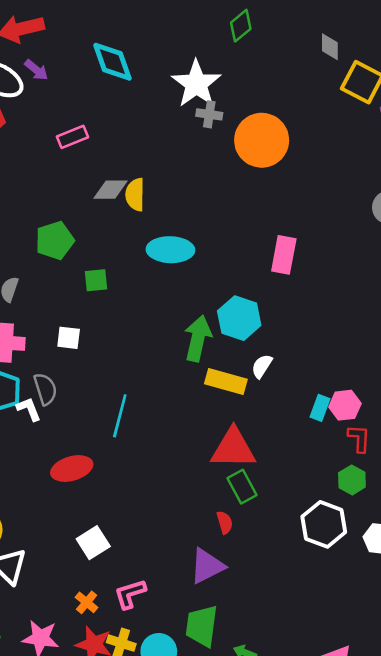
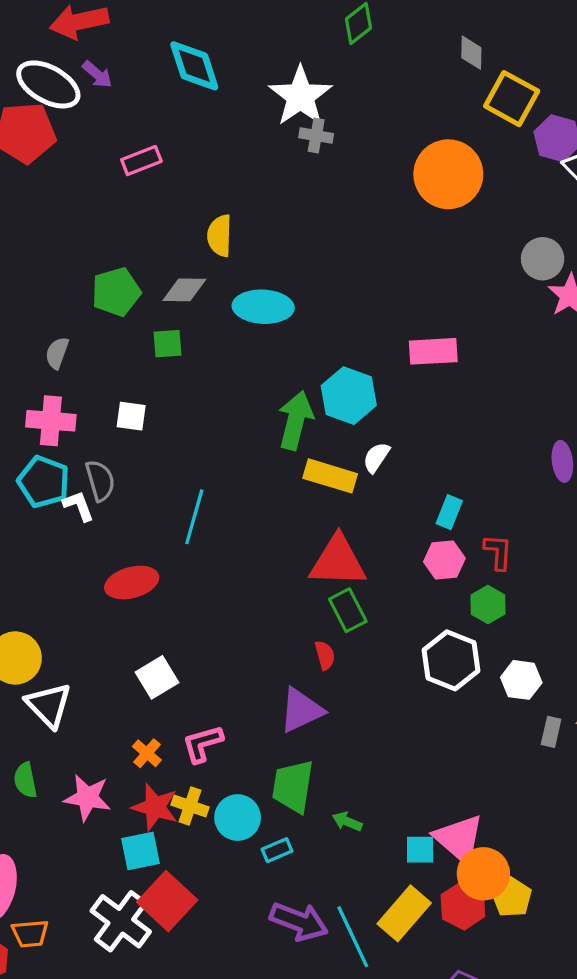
orange circle: (262, 140) -> (448, 174), moved
gray diamond: (111, 190) -> (184, 290), moved
pink rectangle: (284, 255) -> (433, 351), moved, turned 75
pink hexagon: (345, 405) -> (444, 560), moved

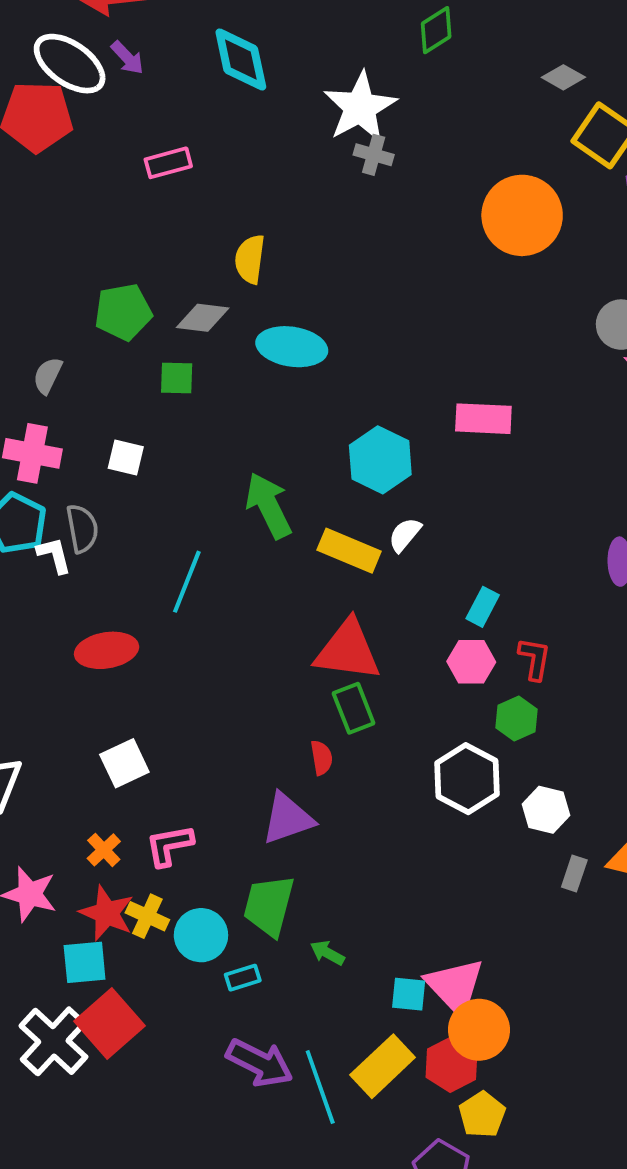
gray diamond: (471, 53) -> (563, 77), turned -68
green arrow: (296, 420) -> (269, 505), moved, turned -46
yellow pentagon: (512, 897) -> (482, 1115), moved

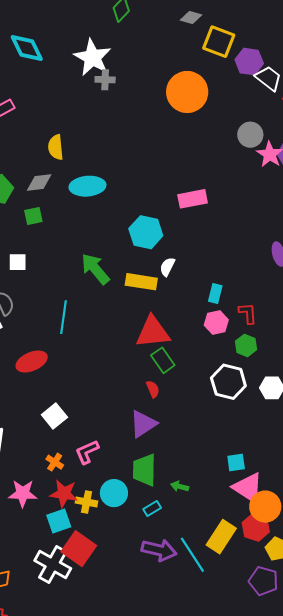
yellow cross: (147, 916) -> (87, 502), moved
cyan rectangle: (243, 978) -> (152, 508), moved
cyan square: (409, 994) -> (236, 462), moved

